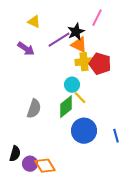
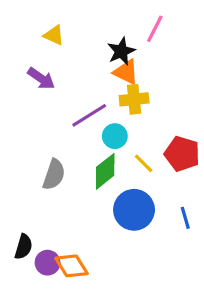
purple line: (59, 40) -> (89, 115), moved
red pentagon: (100, 64) -> (182, 154), moved
yellow line: (80, 98) -> (144, 163), moved

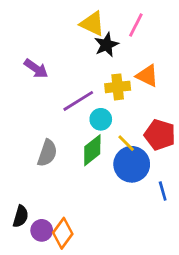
yellow triangle: (54, 35) -> (92, 24), moved, size x1.4
orange triangle: (126, 72) -> (147, 76), moved
blue circle: (134, 210) -> (132, 164), moved
orange diamond: (72, 266) -> (63, 233), turned 68

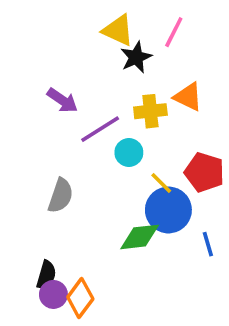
purple arrow: (36, 69) -> (62, 100), moved
green diamond: (92, 150) -> (140, 237), moved, turned 32
black semicircle: (21, 216) -> (46, 275), moved

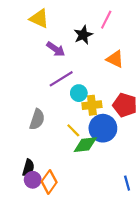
yellow triangle: (118, 30) -> (39, 18), moved
purple arrow: (62, 100) -> (56, 49), moved
yellow cross: (150, 111) -> (92, 105), moved
yellow line: (161, 183) -> (73, 130), moved
blue line: (208, 244) -> (127, 183), moved

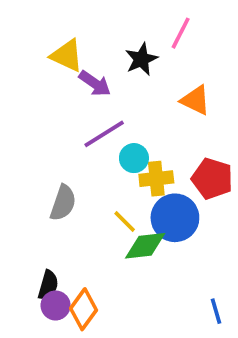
yellow triangle: (39, 18) -> (67, 55), moved

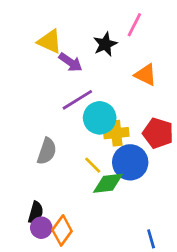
cyan circle: (134, 158) -> (100, 118), size x1.5
blue line: (216, 311) -> (151, 239), moved

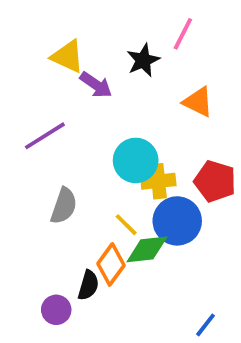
purple line: (77, 100) -> (45, 136), moved
black semicircle: (36, 212) -> (88, 285), moved
orange diamond: (62, 230) -> (111, 264), moved
blue line: (151, 239) -> (206, 325), turned 54

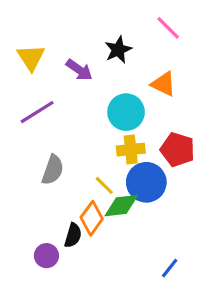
pink line: (183, 34) -> (168, 28), moved, turned -72
yellow triangle: (68, 56) -> (31, 57), moved, turned 32
cyan circle: (136, 160) -> (126, 112), moved

